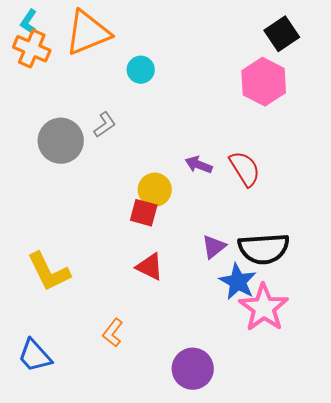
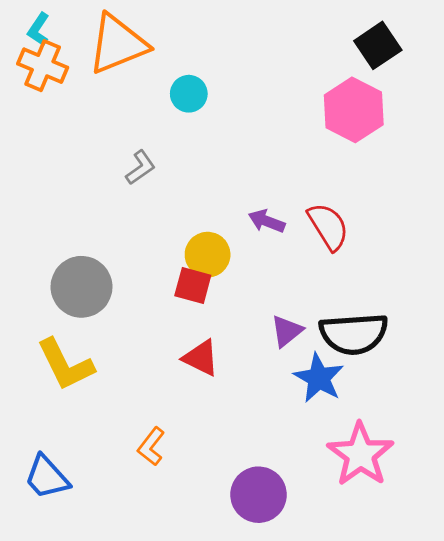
gray circle: (61, 141) -> (82, 287), moved
pink star: (264, 308) -> (360, 454), moved

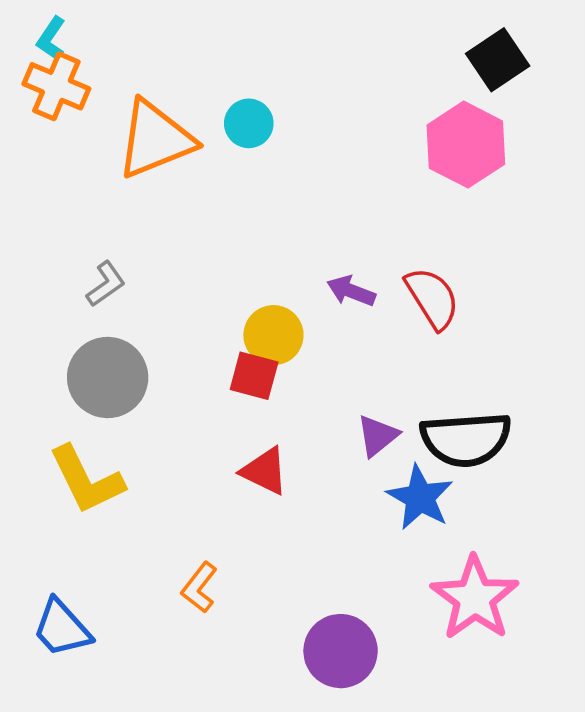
orange triangle: (118, 44) -> (155, 139), moved
gray L-shape: (141, 167) -> (106, 284), moved

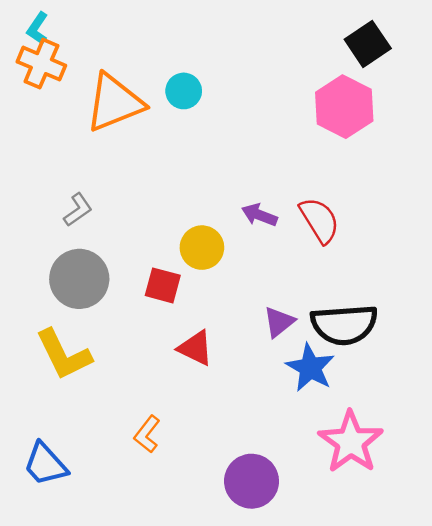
red square: (254, 376) -> (163, 285), moved

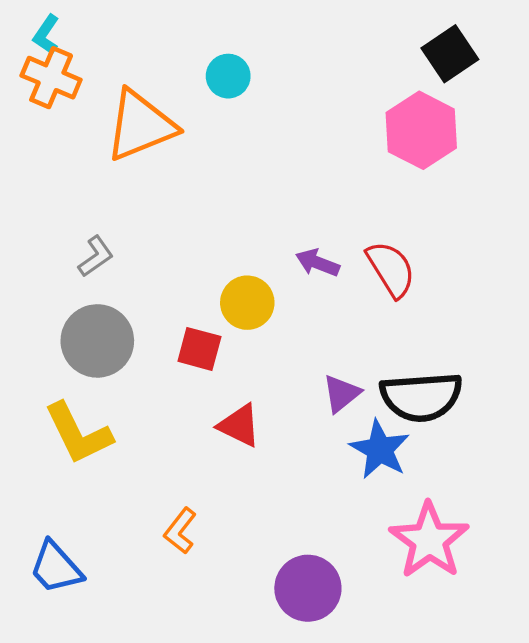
cyan circle: (184, 91) -> (228, 76), moved

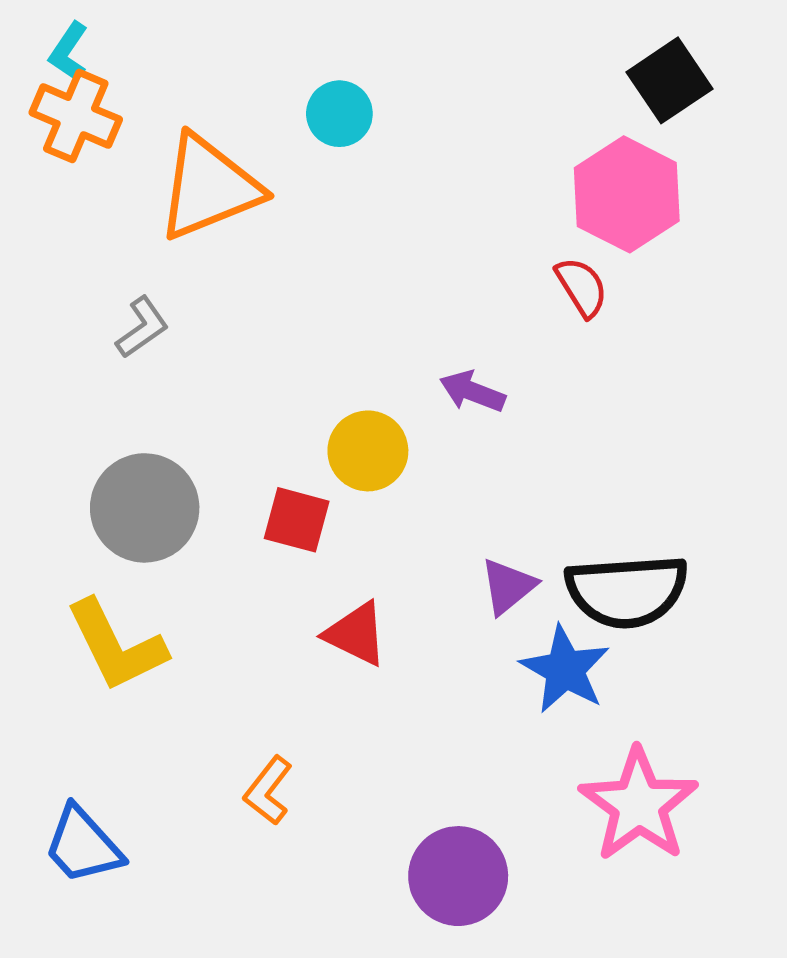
gray L-shape: (96, 256) -> (142, 327), moved
red semicircle: (391, 269) -> (582, 287), moved, size x0.7

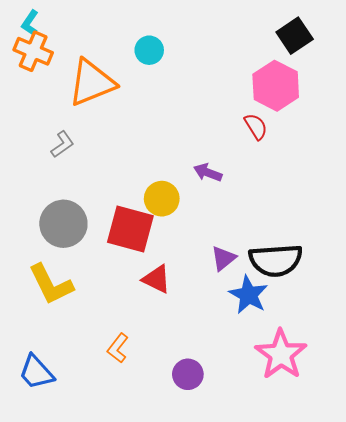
red square: (297, 520) -> (130, 229), size x1.6
purple circle: (458, 876) -> (188, 374), moved, size x0.7

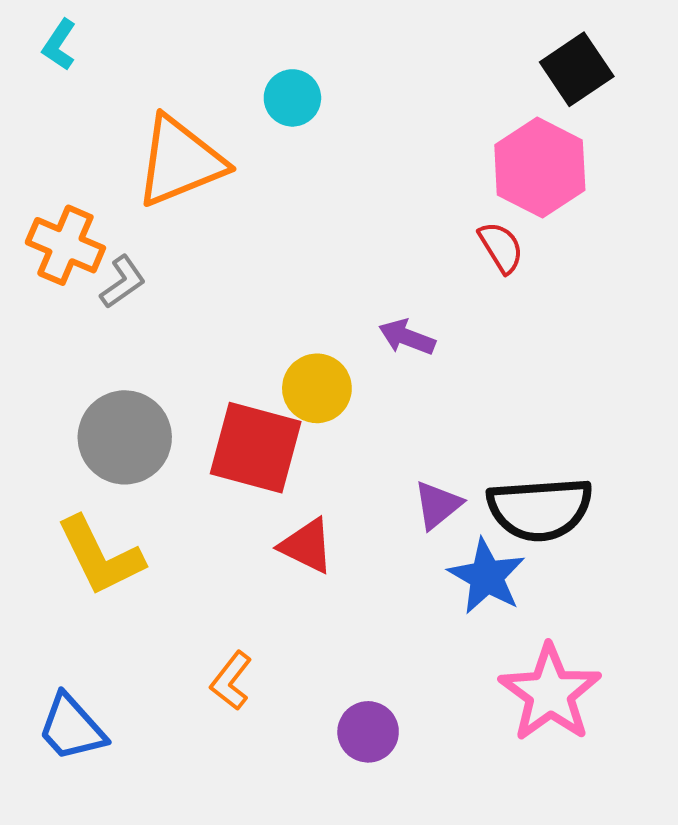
orange cross: (33, 51) -> (65, 245), moved

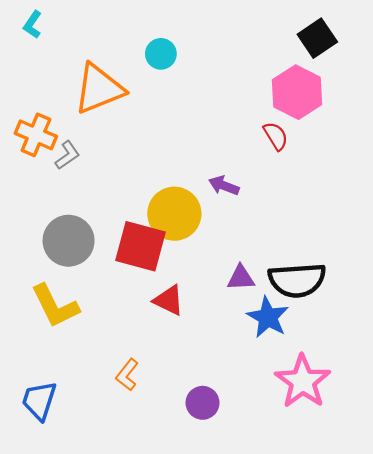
yellow circle: (317, 388) -> (174, 214), size x1.4
purple triangle: (438, 505) -> (241, 278), turned 36
blue trapezoid: (72, 728) -> (39, 401), turned 60

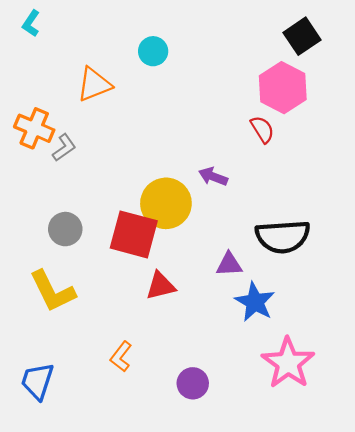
orange triangle: (99, 89) -> (94, 84), size x0.7
gray circle: (69, 241) -> (65, 229), size x0.7
black semicircle: (297, 280) -> (283, 237), moved
red triangle: (169, 300) -> (161, 286), turned -40

